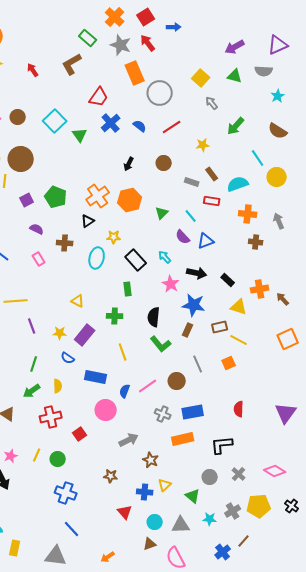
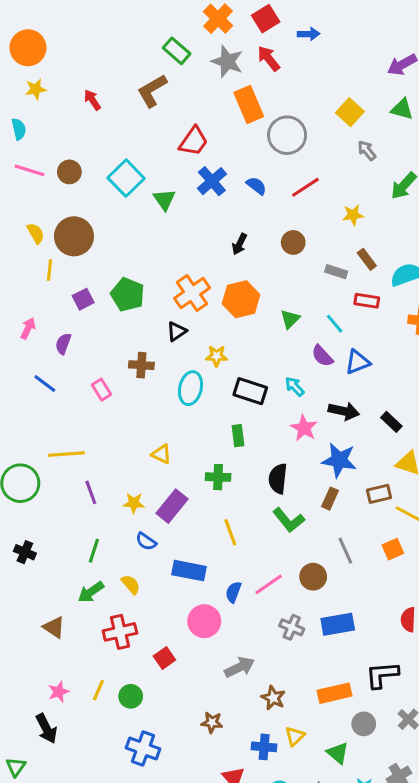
purple semicircle: (37, 229) -> (63, 344), moved, turned -96
black rectangle: (136, 260) -> (250, 391), turned -30
yellow semicircle: (58, 386) -> (131, 584), turned -40
orange rectangle: (183, 439) -> (335, 693), moved

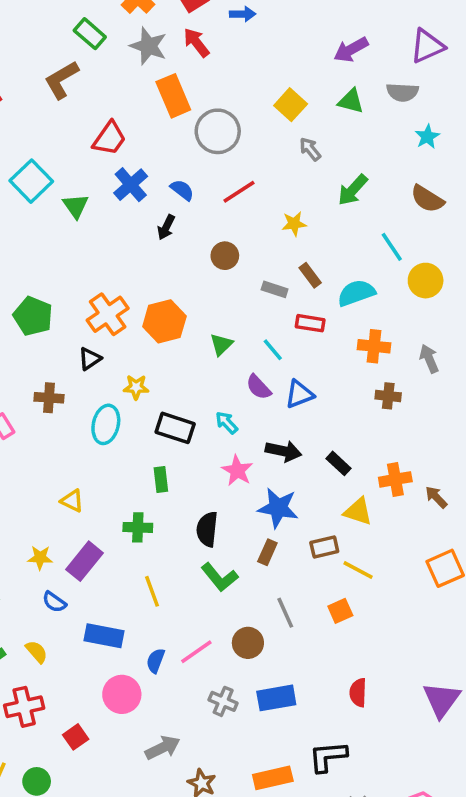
black arrow: (240, 244) -> (166, 227), moved

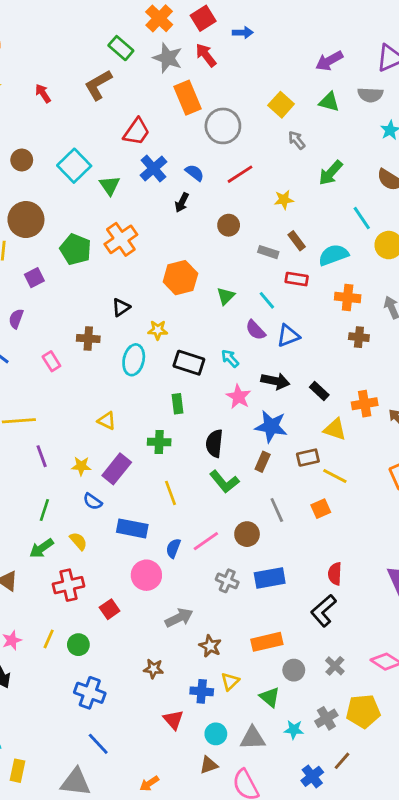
orange cross: (108, 314) -> (121, 239), moved
green pentagon: (33, 316) -> (76, 249), moved
black L-shape: (328, 757) -> (324, 611), moved, turned -36

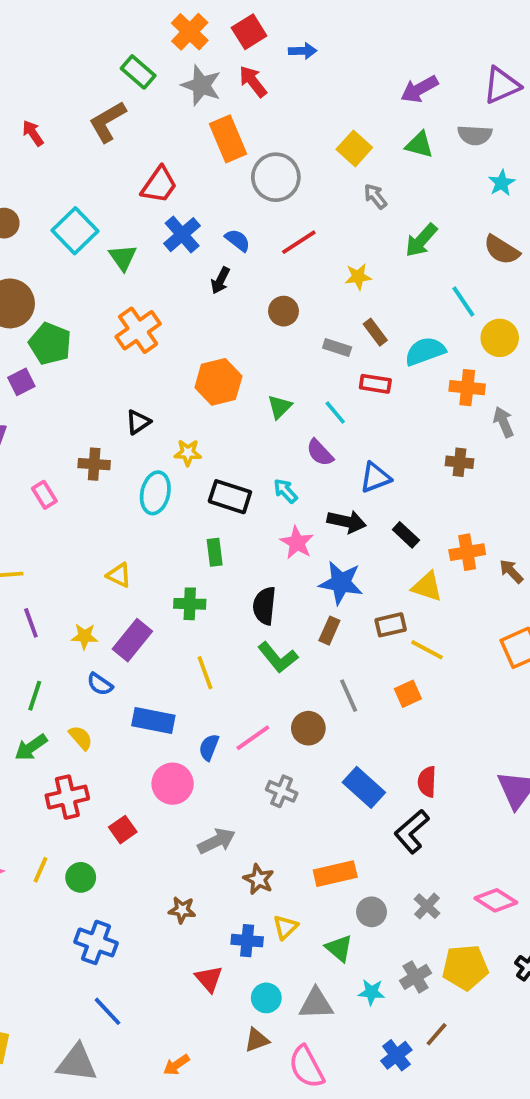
green pentagon: (76, 249) -> (50, 344), moved
orange cross: (348, 297) -> (467, 388), moved
blue triangle: (288, 336) -> (375, 478), moved
blue rectangle: (270, 578) -> (364, 787), moved, turned 52

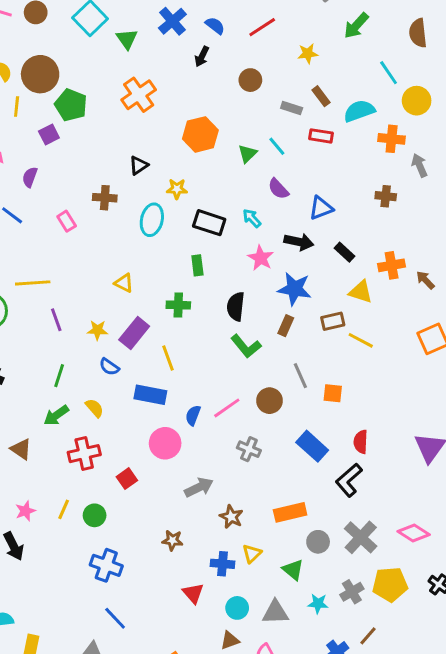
brown semicircle: (502, 250) -> (418, 33), turned 52
cyan line: (335, 412) -> (277, 146), moved
yellow line: (205, 673) -> (168, 358), moved
orange square: (408, 694) -> (333, 393), moved, turned 30
gray cross: (427, 906) -> (361, 537), size x1.6

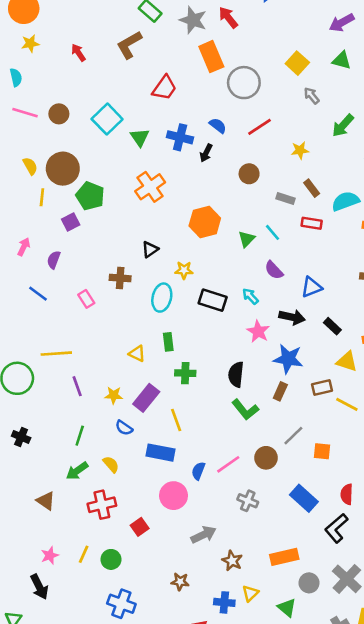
blue cross: (172, 21) -> (180, 137), moved, turned -35
green rectangle: (197, 265) -> (168, 342), moved
gray line: (300, 376) -> (293, 436), turned 70

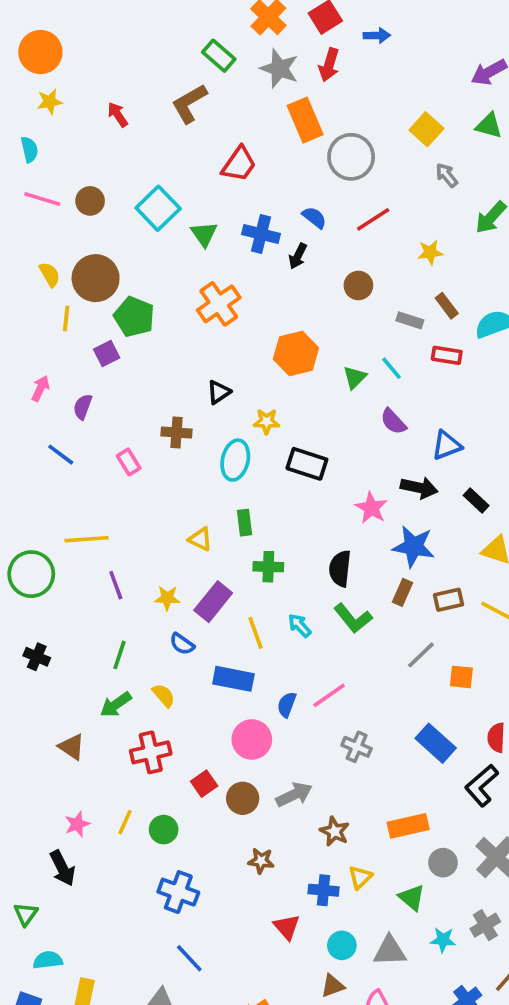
red arrow: (228, 17) -> (329, 65), turned -125
cyan arrow: (250, 296) -> (300, 626), moved
brown rectangle: (322, 387) -> (448, 600), moved
brown circle: (266, 458) -> (243, 798), moved

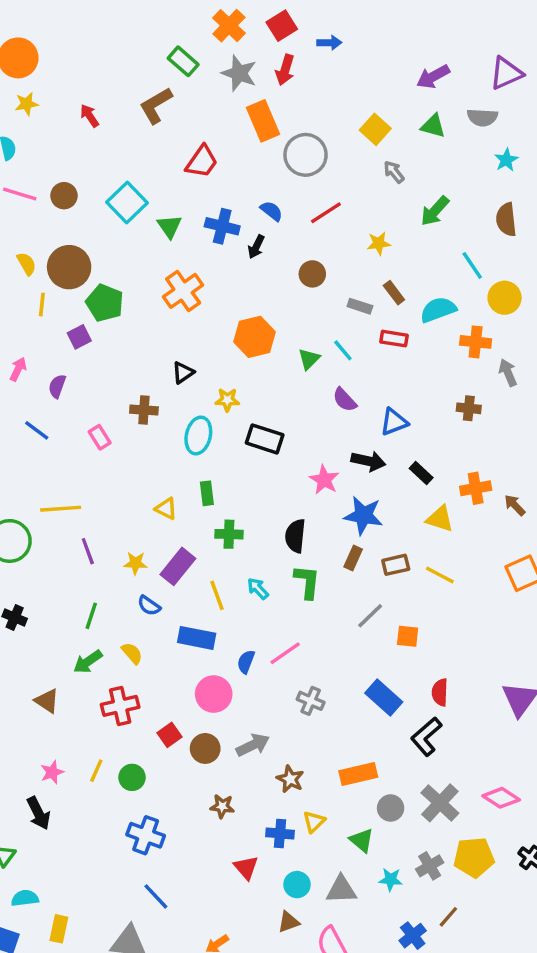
green L-shape: (353, 618) -> (307, 582), turned -135

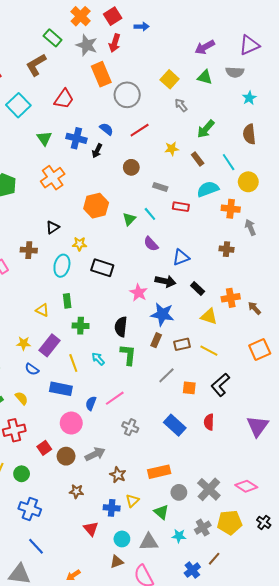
cyan square: (127, 202) -> (18, 105), moved
brown rectangle: (394, 293) -> (198, 159), moved
black L-shape: (426, 737) -> (220, 385), moved

